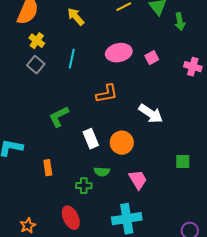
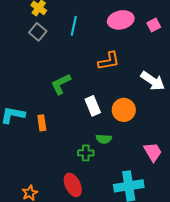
orange rectangle: (48, 168) -> (42, 123), moved
pink trapezoid: (138, 180) -> (153, 152), moved

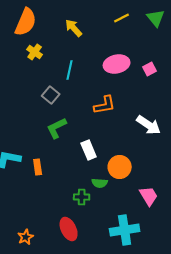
gray square: (38, 32) -> (51, 95), moved
orange circle: (124, 110) -> (120, 167), moved

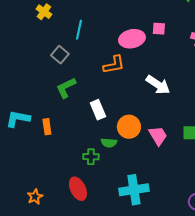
pink ellipse: (117, 64) -> (132, 39), moved
pink square: (150, 69) -> (159, 29), turned 32
pink trapezoid: (149, 196) -> (158, 136), moved

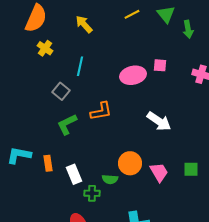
orange L-shape: (114, 65) -> (101, 111), moved
white rectangle: (98, 110) -> (74, 174), moved

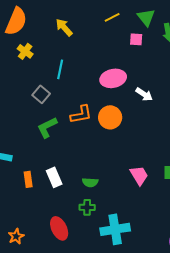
pink square: (160, 65) -> (136, 39), moved
white arrow: (159, 121) -> (144, 94), moved, size x0.7
orange rectangle: (48, 163) -> (28, 179), moved
orange circle: (130, 163) -> (110, 117), moved
green cross: (92, 193) -> (87, 207), moved

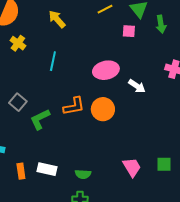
gray square: (41, 94) -> (18, 102), moved
white rectangle: (54, 177) -> (47, 169), turned -54

